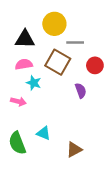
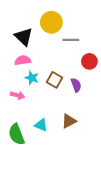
black triangle: (25, 39) -> (24, 37), turned 42
brown square: (58, 62) -> (54, 80), moved, size x0.7
brown triangle: (74, 150) -> (69, 121), moved

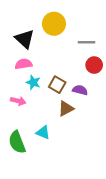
gray line: (71, 40) -> (87, 42), moved
purple semicircle: (76, 85) -> (80, 90), turned -56
brown triangle: (69, 121) -> (66, 109), moved

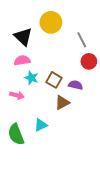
gray line: (87, 42) -> (82, 40), turned 63
cyan triangle: (43, 132) -> (41, 125), turned -48

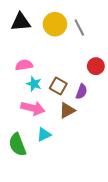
black triangle: (23, 37) -> (21, 22), moved, turned -48
gray line: (82, 40) -> (79, 27), moved
purple semicircle: (76, 85) -> (81, 92), turned 96
pink arrow: (17, 95) -> (33, 108), moved, size x1.5

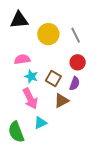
yellow circle: (55, 24) -> (48, 34), moved
gray line: (79, 27) -> (76, 35), moved
red circle: (96, 66) -> (78, 62), moved
pink arrow: (33, 108) -> (30, 99), turned 50

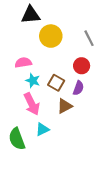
black triangle: (19, 20) -> (31, 15), moved
gray line: (76, 35) -> (89, 38), moved

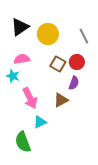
black triangle: (31, 15) -> (20, 27), moved, turned -30
cyan star: (33, 81) -> (13, 76), moved
brown square: (56, 83) -> (58, 64), moved
green semicircle: (17, 139) -> (23, 142), moved

